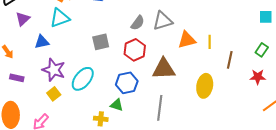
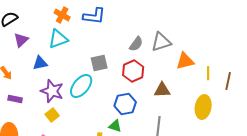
yellow line: (210, 42) -> (208, 73), moved
brown triangle: (164, 69) -> (162, 90), size x0.7
cyan ellipse: (83, 79) -> (81, 86), moved

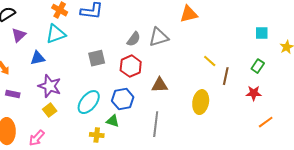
orange triangle: (185, 61) -> (189, 14), moved
yellow line: (208, 73) -> (210, 61), moved, turned -48
cyan ellipse: (81, 86) -> (89, 102), moved

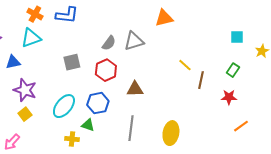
yellow ellipse: (201, 102) -> (171, 133), moved

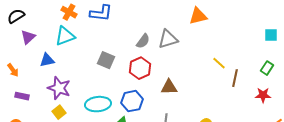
gray square: (72, 62) -> (106, 60), turned 36
cyan ellipse: (64, 106) -> (98, 104), turned 45

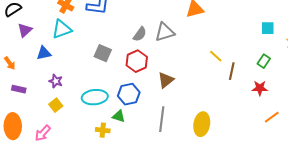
brown triangle: (169, 87) -> (166, 80), turned -36
purple star: (59, 88) -> (56, 81), size x0.6

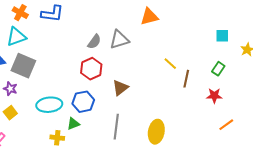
gray square: (103, 53) -> (23, 66), moved, size x1.4
green triangle: (119, 116) -> (73, 124), turned -40

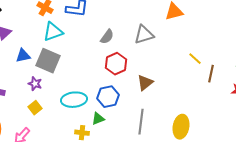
cyan triangle: (16, 37) -> (53, 32), moved
gray semicircle: (94, 42) -> (107, 37), moved

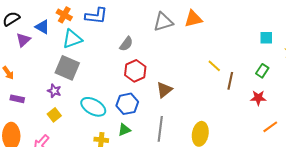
gray triangle: (144, 35) -> (163, 22), moved
blue triangle: (23, 56) -> (42, 27), moved, turned 42
cyan ellipse: (74, 100) -> (93, 107), turned 35
green triangle: (98, 119) -> (124, 130), moved

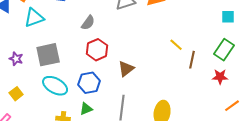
gray square: (67, 68) -> (48, 55), moved, turned -35
green rectangle: (262, 71) -> (224, 50), size x1.5
purple star: (54, 91) -> (16, 59), moved

